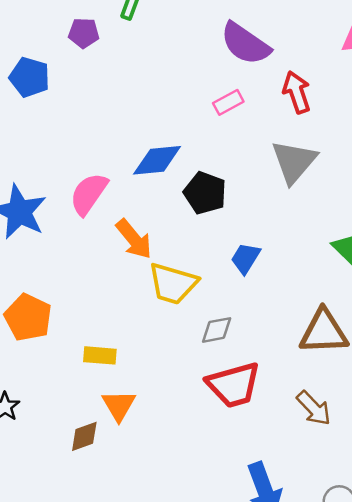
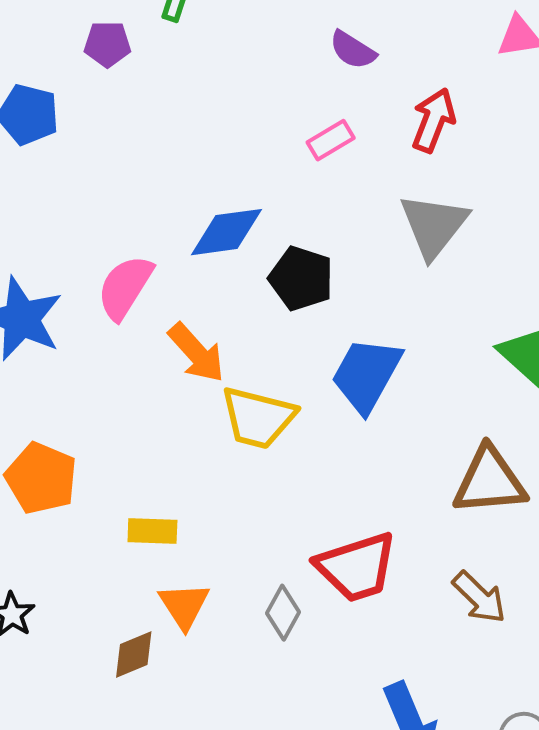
purple semicircle: (245, 44) -> (353, 50), size x0.6
red arrow: (297, 92) -> (433, 120), turned 42
blue trapezoid: (245, 258) -> (366, 375), size x1.6
gray diamond: (217, 330) -> (283, 613), moved, turned -48

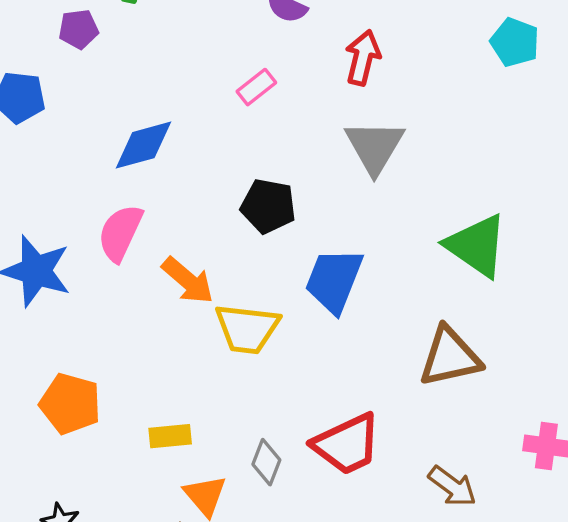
pink rectangle: (331, 140) -> (256, 87), moved
blue diamond: (227, 232) -> (143, 145), moved
brown arrow: (479, 597) -> (452, 486), moved
gray diamond: (283, 613) -> (266, 462), moved

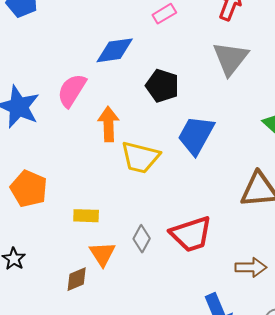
blue diamond: (143, 145) -> (115, 50), moved
orange arrow: (188, 281) -> (108, 124), turned -140
brown arrow: (452, 486) -> (251, 267), turned -44

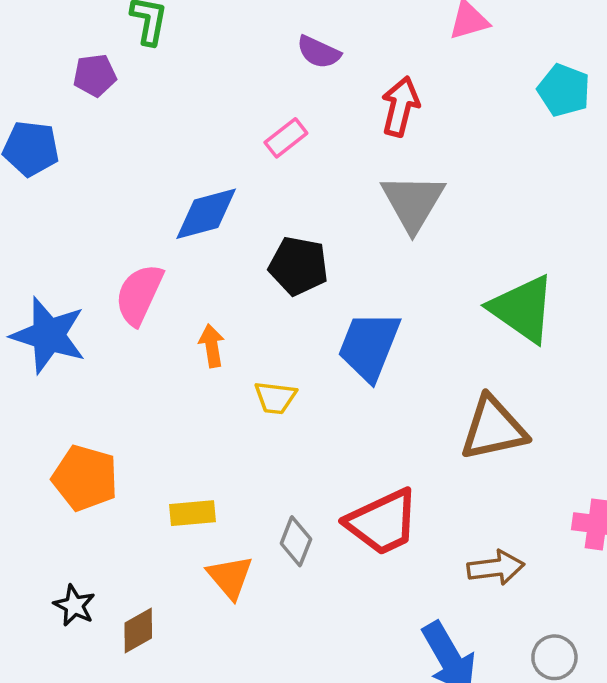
orange arrow: (108, 124) -> (212, 346), size x0.7
yellow trapezoid: (140, 157) -> (275, 398), size x0.6
brown diamond: (77, 279) -> (138, 631), moved

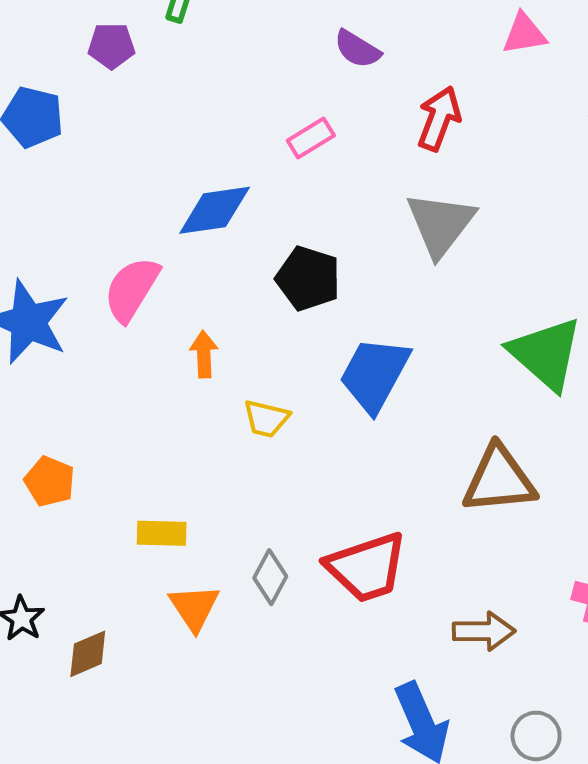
orange pentagon: (85, 478) -> (50, 481), size x0.7

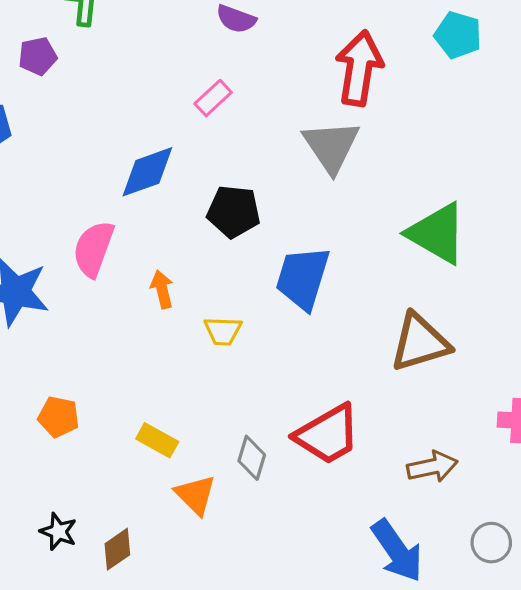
red arrow: (439, 118) -> (359, 68), moved, size x1.4
yellow rectangle: (162, 533) -> (157, 440), turned 39

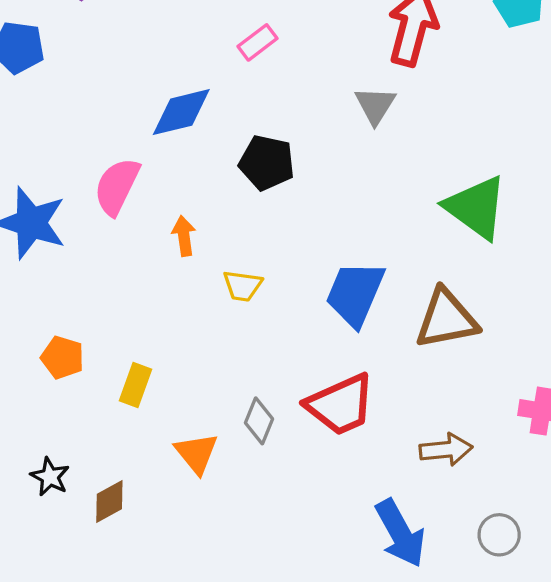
gray triangle: (331, 146) -> (375, 105), size x0.7
blue trapezoid: (303, 278) -> (355, 294), moved
yellow rectangle: (157, 440) -> (135, 385), moved, turned 75

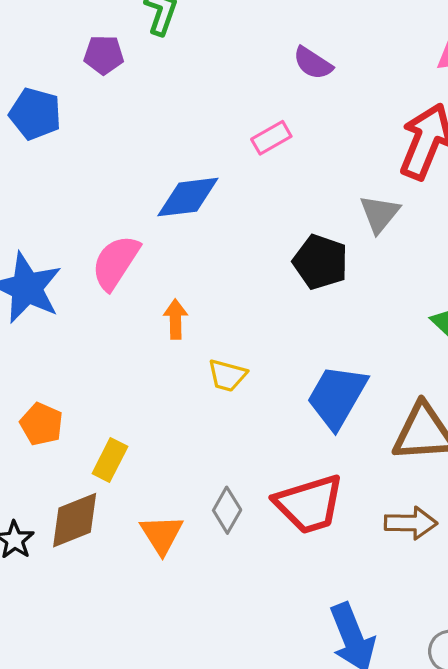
black pentagon: (267, 163) -> (320, 262), moved
brown arrow: (446, 450) -> (411, 523), moved
brown diamond: (109, 502) -> (75, 520), moved, size x1.4

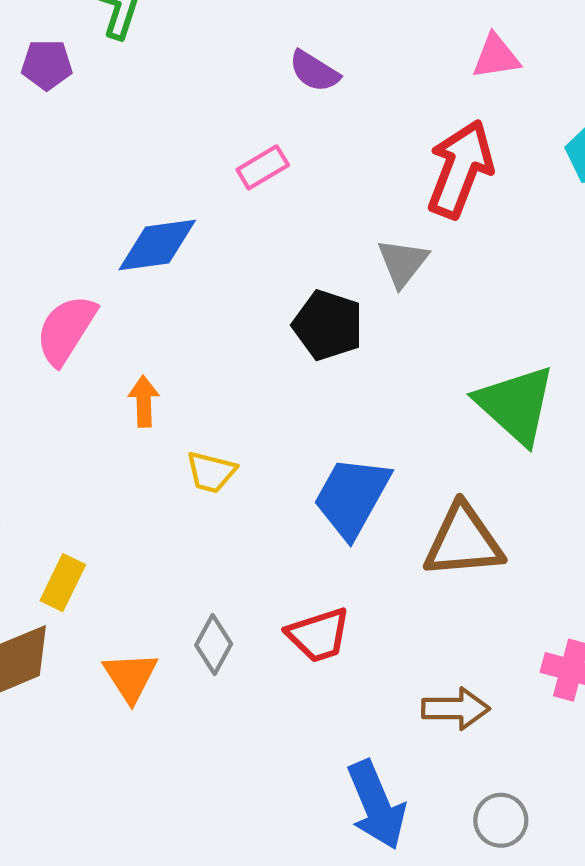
red trapezoid: (309, 504) -> (318, 635), size x0.7
brown arrow: (411, 523) -> (456, 709), moved

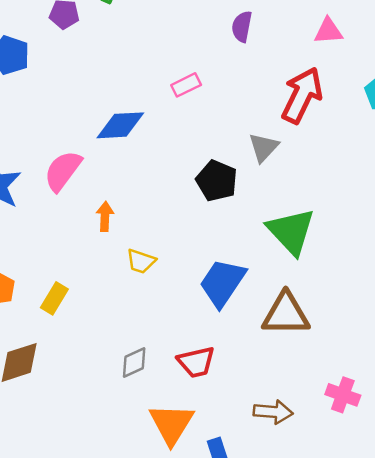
purple semicircle: (314, 71) -> (242, 27), moved, turned 64
green triangle: (516, 405) -> (291, 231), moved
yellow rectangle: (63, 583) -> (54, 298), moved
gray diamond: (214, 644) -> (134, 363), turned 32
orange triangle: (130, 677) -> (171, 424), moved, size x1.4

